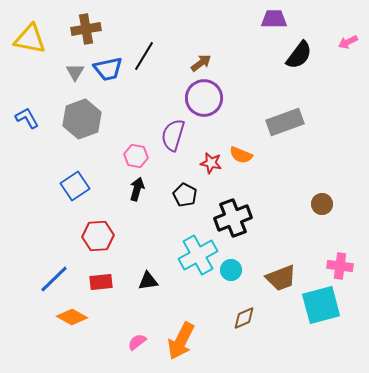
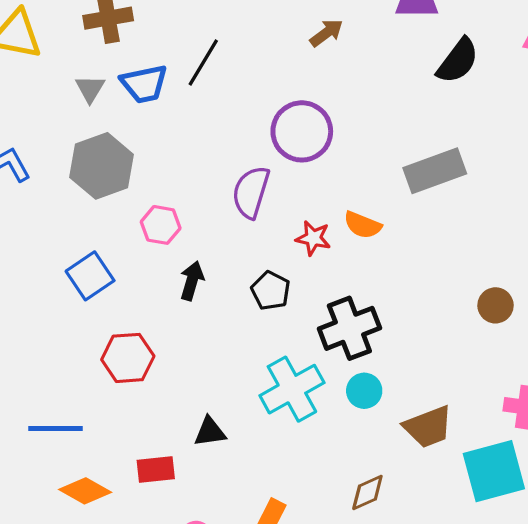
brown arrow: (201, 63) -> (326, 33), moved
pink hexagon: (136, 156) -> (161, 225), moved
cyan circle: (231, 270) -> (364, 391), moved
blue line: (54, 279) -> (56, 428), turned 44
red rectangle: (101, 282) -> (156, 470), moved

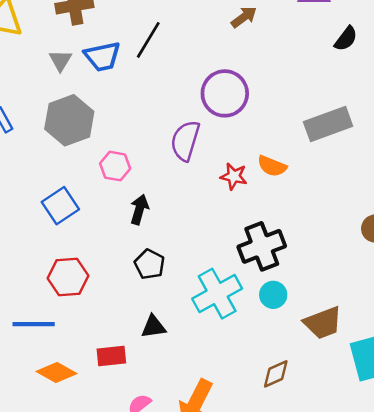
black semicircle: (458, 61) -> (346, 39), size x0.7
black pentagon: (271, 291) -> (150, 264), moved
red hexagon: (128, 358) -> (68, 277), moved

